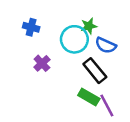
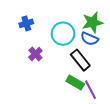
green star: (89, 26) -> (93, 22), moved, size x1.5
blue cross: (31, 27) -> (26, 23), turned -32

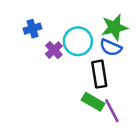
purple cross: (35, 54) -> (54, 50), moved
black rectangle: (80, 60) -> (99, 74), turned 30

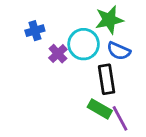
green star: (114, 27) -> (109, 20), moved

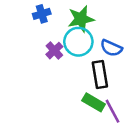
green star: (109, 20) -> (81, 19), moved
blue cross: (35, 31) -> (42, 14), moved

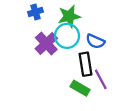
purple cross: (54, 51) -> (46, 43), size x1.5
purple line: (113, 111) -> (101, 79), moved

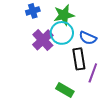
purple line: (101, 79) -> (93, 73), turned 48
green rectangle: (80, 88) -> (65, 90), moved

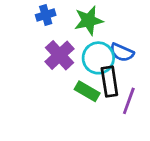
cyan circle: (62, 33) -> (98, 58), moved
green rectangle: (65, 90) -> (87, 91), moved

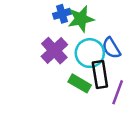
blue cross: (46, 15) -> (62, 14), moved
blue semicircle: (122, 52) -> (111, 48), turned 35

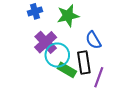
blue cross: (62, 14) -> (35, 11), moved
cyan circle: (90, 53) -> (57, 55), moved

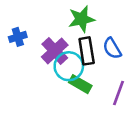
blue cross: (35, 11) -> (18, 37), moved
black rectangle: (84, 62) -> (87, 51), moved

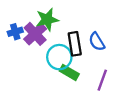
green star: (82, 19) -> (47, 20), moved
purple cross: (55, 51) -> (35, 34), moved

